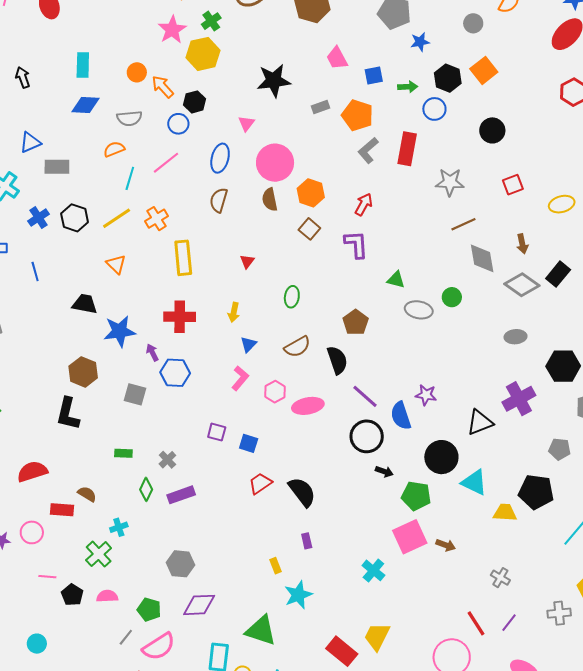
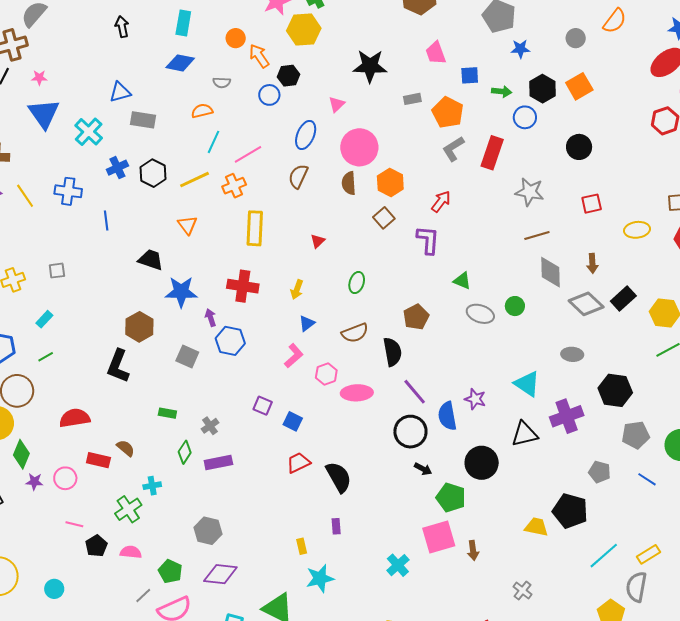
gray semicircle: (129, 118) -> (222, 83), size x0.7
pink line: (166, 163) -> (248, 154), moved
cyan triangle: (474, 482) -> (527, 384), moved
brown arrow: (446, 545) -> (473, 550), turned 54

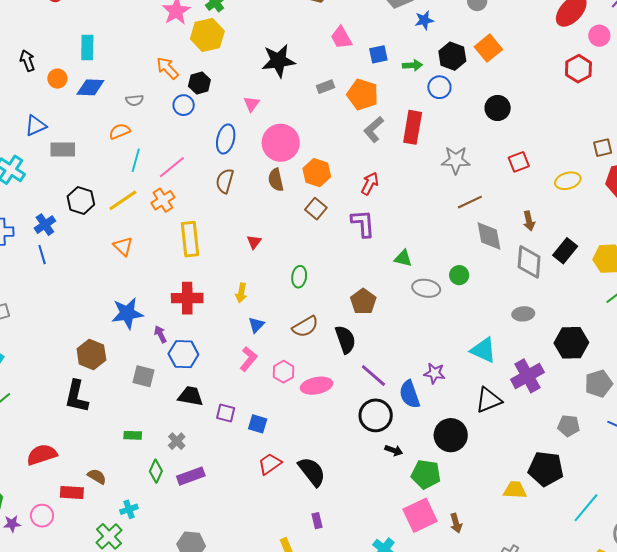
orange circle: (236, 38) -> (57, 79), moved
blue cross: (117, 168) -> (45, 225), moved
black trapezoid: (151, 260) -> (191, 396), moved
gray diamond: (586, 304) -> (529, 262), turned 60

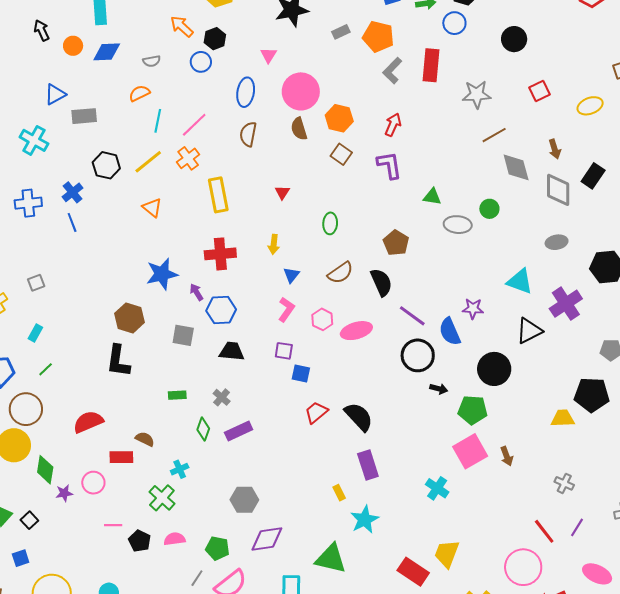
purple square: (226, 413) -> (284, 351), moved
purple rectangle: (317, 521) -> (368, 465), size x1.8

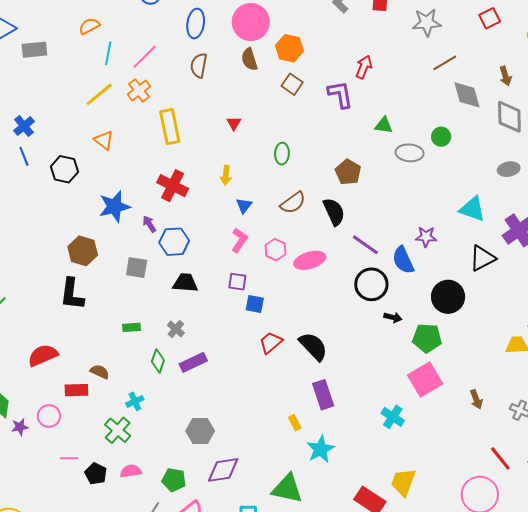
red arrow: (393, 125) -> (364, 67), moved
black hexagon: (106, 165) -> (64, 169), moved
red cross: (220, 254) -> (173, 186), turned 32
brown arrow: (507, 456) -> (476, 399), moved

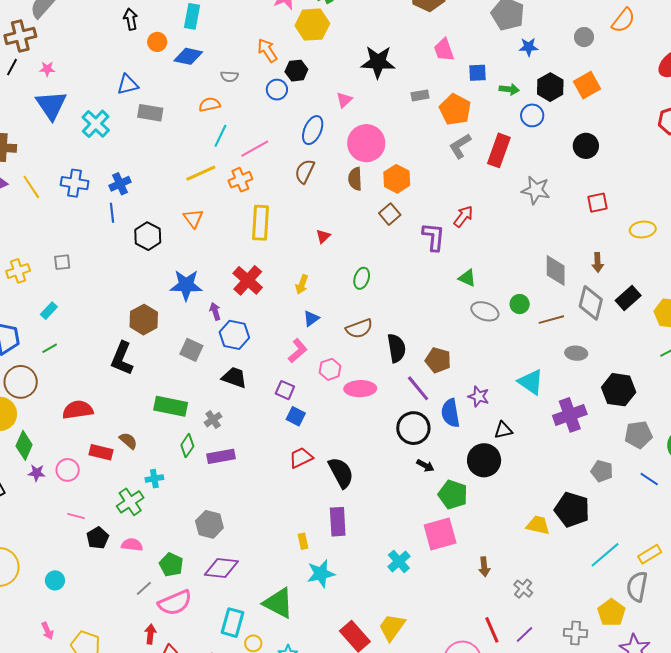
brown line: (445, 63) -> (551, 320), moved
brown pentagon: (348, 172) -> (438, 360), moved, turned -30
black triangle: (482, 258) -> (503, 430), moved, size x0.7
green rectangle: (131, 327) -> (171, 406), size x1.8

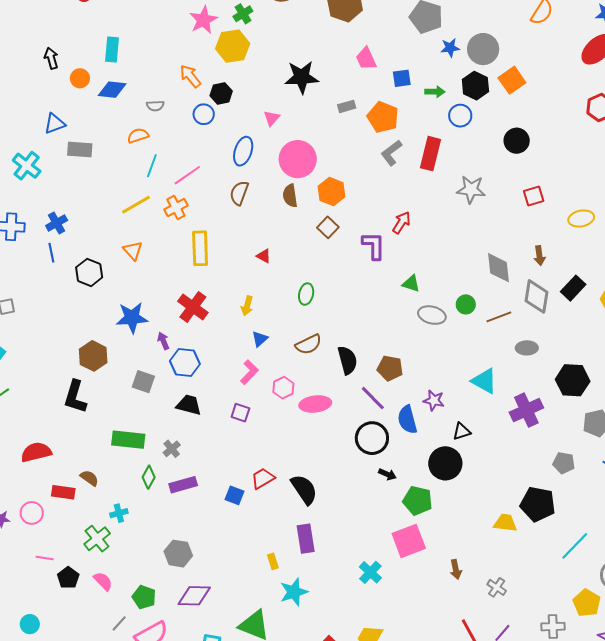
gray circle: (584, 37) -> (483, 49), moved, size x1.6
red triangle: (323, 236) -> (264, 256), turned -42
blue square: (296, 416) -> (235, 495), moved
pink semicircle: (132, 545) -> (103, 581), turned 45

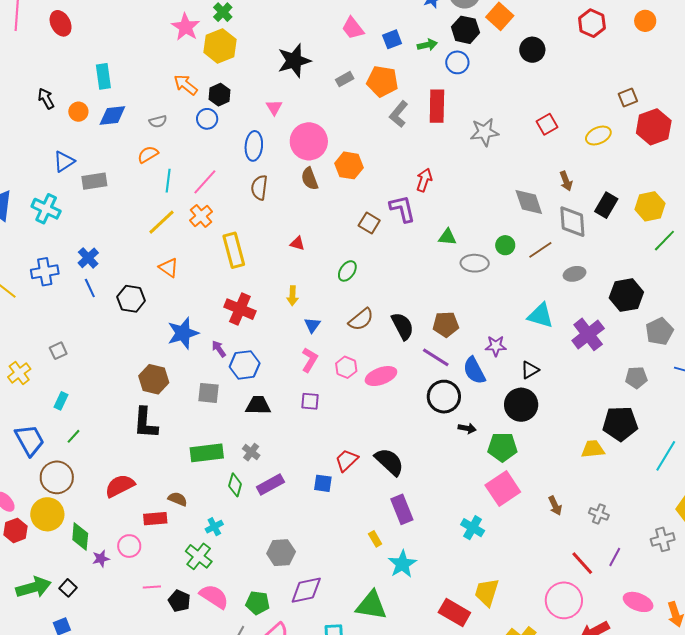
black circle: (517, 141) -> (532, 50), moved
brown square: (328, 227) -> (369, 223), moved
green ellipse: (306, 294) -> (347, 271), turned 35
pink semicircle: (103, 581) -> (214, 596), size x1.4

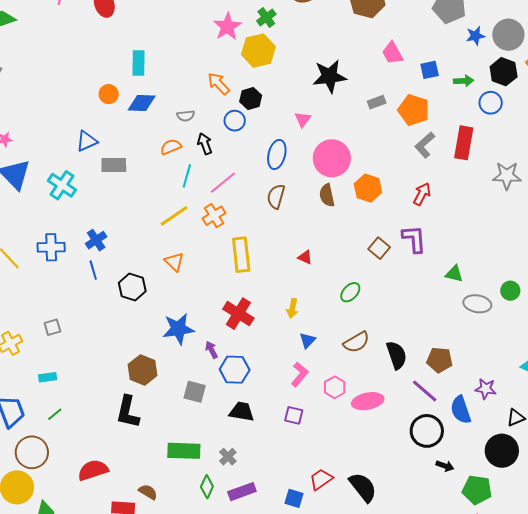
black arrow: (46, 99) -> (205, 144), moved
red arrow: (424, 180) -> (422, 194), moved
cyan rectangle: (61, 401) -> (48, 377), turned 48

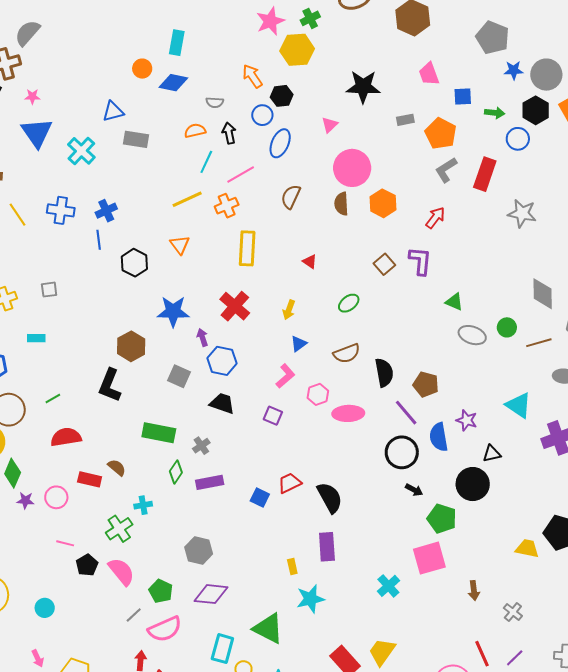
blue ellipse: (277, 154) -> (280, 143), moved
green line: (55, 414) -> (53, 399), moved

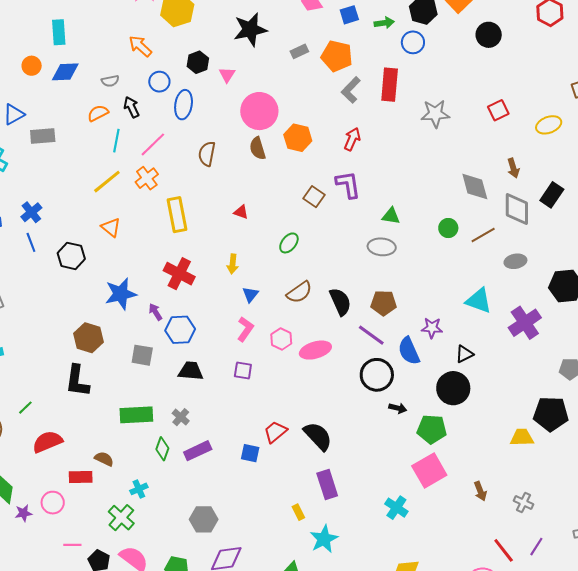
black hexagon: (282, 96) -> (198, 62), moved
gray ellipse: (472, 335) -> (382, 247), moved

